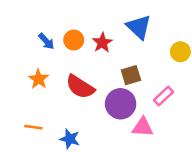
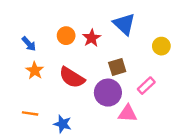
blue arrow: (46, 41) -> (29, 44), moved

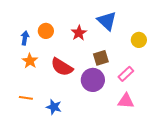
orange circle: (66, 36) -> (46, 31), moved
blue arrow: (29, 44) -> (25, 38), turned -128
pink triangle: (128, 113) -> (126, 101), moved

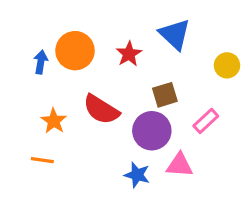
orange circle: (46, 31) -> (75, 51), size x1.5
orange star: (30, 61) -> (54, 121), moved
pink triangle: (126, 101) -> (180, 165), moved
blue star: (54, 107) -> (137, 175), moved

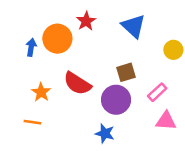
red star: (129, 54) -> (86, 21), moved
pink triangle: (180, 165) -> (166, 121), moved

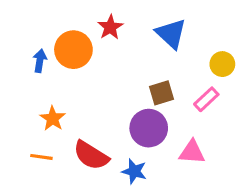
red semicircle: (77, 84) -> (91, 155), moved
pink rectangle: (157, 92) -> (206, 99), moved
pink triangle: (166, 121) -> (192, 152), moved

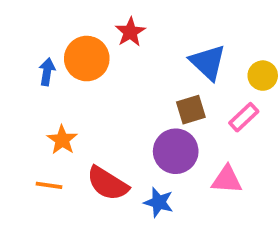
blue triangle: (171, 34) -> (208, 62), moved

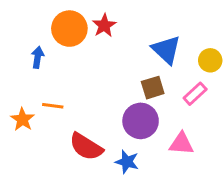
orange circle: (87, 59) -> (69, 29), moved
orange star: (62, 140) -> (22, 119), moved
orange line: (49, 185) -> (53, 106), moved

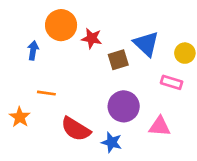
red star: (104, 26) -> (92, 38), moved, turned -30
brown square: (153, 88) -> (118, 60), moved
pink rectangle: (195, 94) -> (172, 82), turned 60
orange star: (22, 119) -> (20, 117), moved

